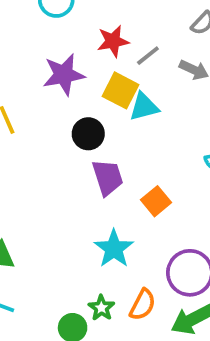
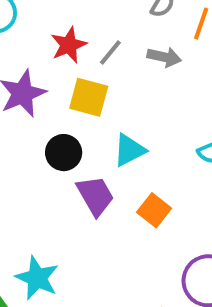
cyan triangle: (144, 107) -> (129, 150), moved
cyan star: (114, 249) -> (37, 278), moved

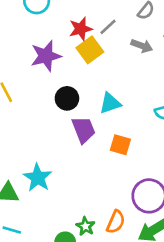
gray line: (110, 52) -> (108, 27), moved
yellow square: (89, 97) -> (90, 50), moved, turned 30
orange square: (154, 210) -> (120, 145), turned -30

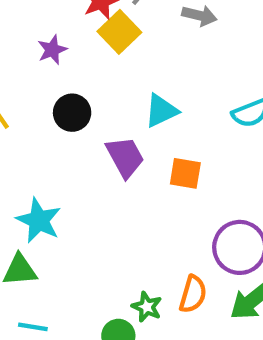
purple star: (46, 56) -> (52, 50), size x0.6
black circle: (67, 98) -> (72, 113), moved
cyan star: (38, 178) -> (39, 220), moved

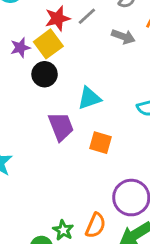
yellow square: (119, 32) -> (48, 44), moved
black circle: (72, 113) -> (45, 74), moved

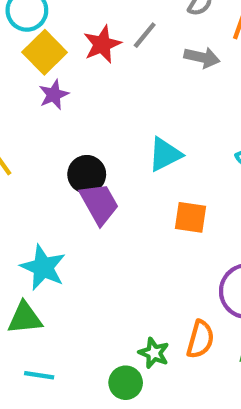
yellow square: (48, 44) -> (45, 52), moved
black circle: (45, 74) -> (87, 174), moved
purple trapezoid: (61, 127) -> (99, 204), moved

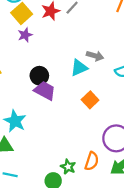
gray arrow: (202, 57) -> (95, 56), moved
purple trapezoid: (99, 204) -> (45, 91), turned -35
orange square: (191, 217) -> (90, 100), turned 35

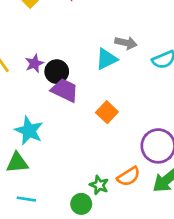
purple star: (25, 35) -> (34, 63), moved
orange square: (90, 100) -> (107, 112), moved
orange semicircle: (92, 161) -> (129, 176), turned 42

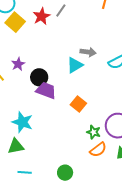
purple star: (34, 63) -> (18, 64), moved
green star: (99, 185) -> (94, 132), moved

